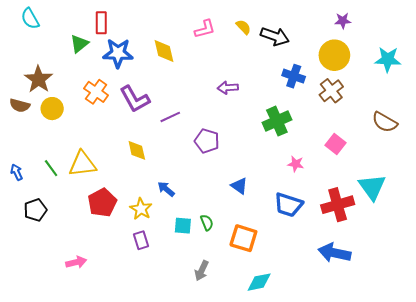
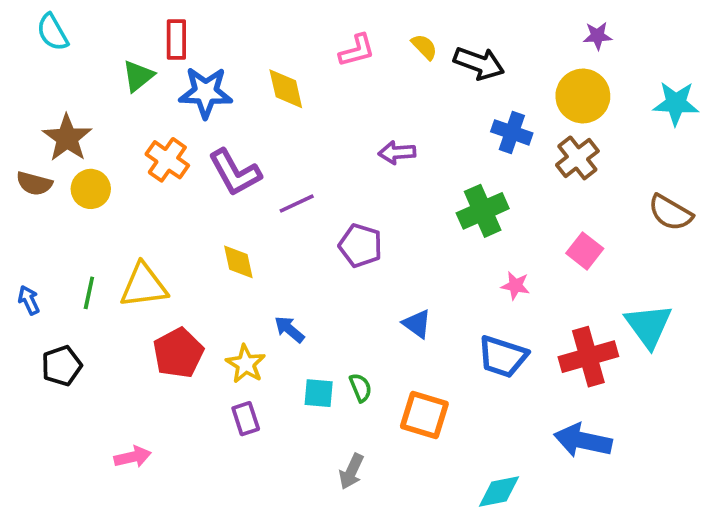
green line: (51, 168) -> (89, 293), turned 48
cyan diamond: (259, 282) -> (499, 492), moved

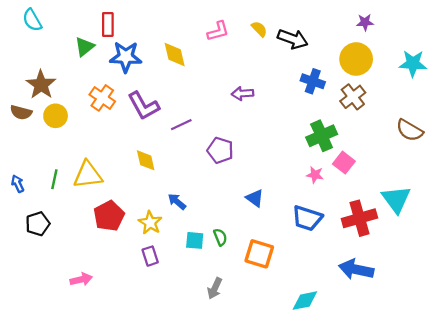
green cross: (483, 211) -> (322, 136), moved
pink square: (585, 251) -> (344, 163), moved

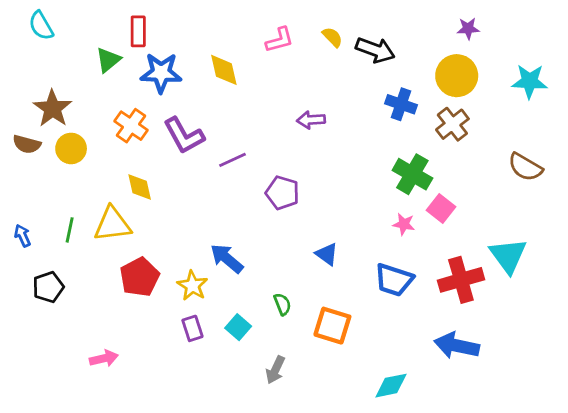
green cross: (322, 136) -> (412, 174), turned -36
yellow diamond: (146, 160) -> (140, 187), moved
blue arrow: (177, 202) -> (227, 258), size x1.4
cyan square: (195, 240) -> (238, 327), moved, turned 36

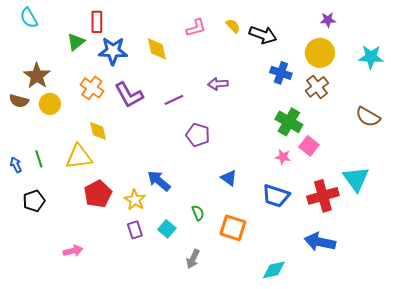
purple line: (232, 160) -> (174, 100), moved
green line: (70, 230) -> (39, 159), moved, turned -30

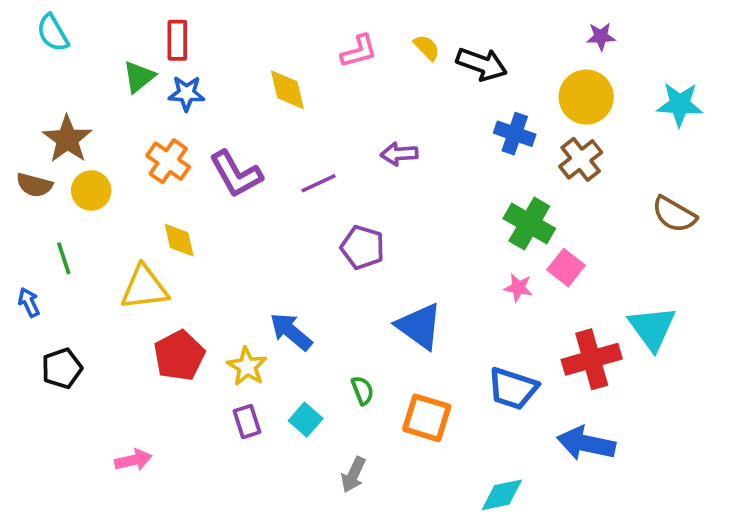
blue star: (113, 51) -> (187, 93), moved, size x0.7
green line: (39, 159) -> (64, 258), moved
blue triangle: (229, 178) -> (419, 326), size x1.6
blue trapezoid: (276, 196) -> (513, 389), moved

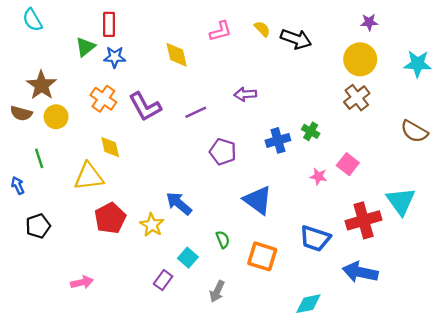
blue cross: (515, 134) -> (278, 140), moved, turned -35
green cross: (529, 224) -> (311, 131), moved, size x0.6
purple rectangle: (247, 422) -> (163, 280), moved, turned 54

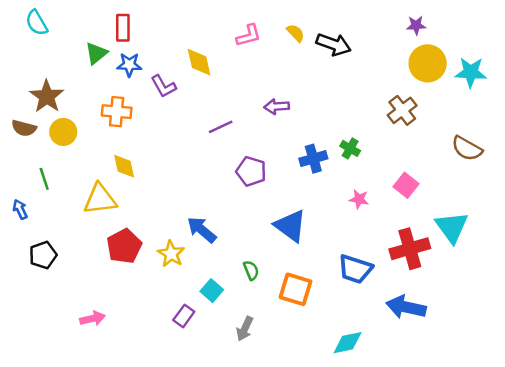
yellow circle: (360, 59) -> (428, 63), moved
orange cross: (103, 99) -> (117, 112), turned -30
purple L-shape: (145, 107) -> (164, 86), moved, size x0.7
pink square: (348, 164) -> (406, 185), moved

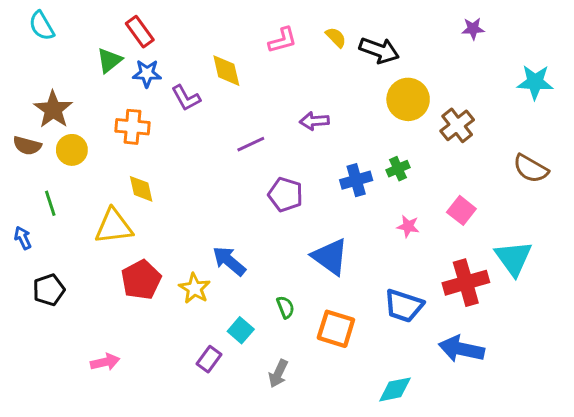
red rectangle: (123, 28) -> (140, 32), turned -36
yellow circle: (428, 63) -> (408, 99), moved
green cross: (350, 148) -> (398, 169), turned 36

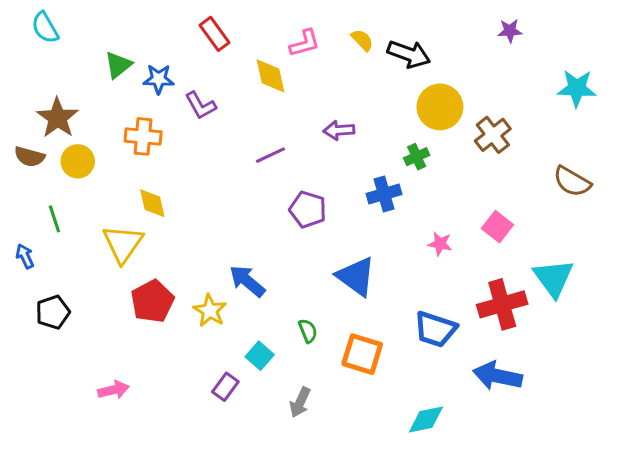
red rectangle: (140, 32) -> (215, 34), moved
yellow diamond: (226, 71) -> (270, 76), moved
green cross: (398, 169) -> (417, 157), moved
yellow triangle: (114, 226) -> (123, 244), turned -48

